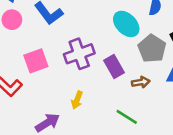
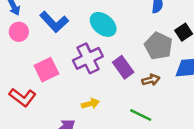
cyan ellipse: (126, 24) -> (103, 24), moved
yellow arrow: (77, 100) -> (90, 104), turned -120

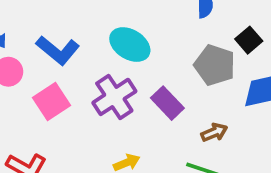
pink square: (46, 70) -> (51, 102), moved
brown arrow: (151, 80) -> (214, 132), moved

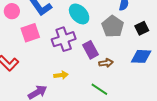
gray pentagon: (215, 65) -> (113, 26), moved
brown arrow: (214, 132) -> (106, 63), moved

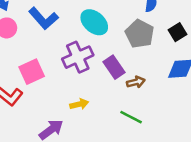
pink square: (30, 33) -> (32, 72), moved

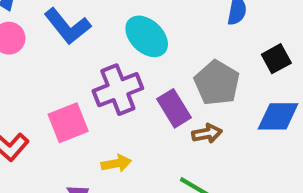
gray pentagon: (140, 34) -> (217, 83), moved
pink square: (32, 72) -> (68, 123), moved

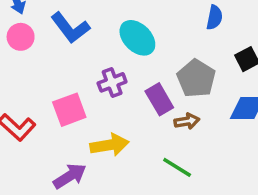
purple cross: (118, 90) -> (112, 82), size x0.7
yellow arrow: (116, 163) -> (109, 145), size x1.5

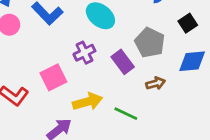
brown arrow: (187, 121) -> (156, 83), moved
green line: (177, 167) -> (126, 114), moved

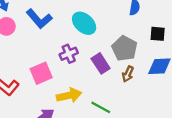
black square: (188, 23) -> (158, 34), turned 35
brown arrow: (156, 83) -> (128, 74), moved, turned 126

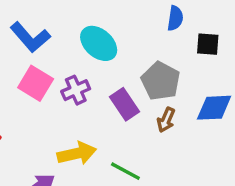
black square: (158, 34) -> (208, 44), moved
pink square: (41, 73) -> (36, 83), moved, turned -35

